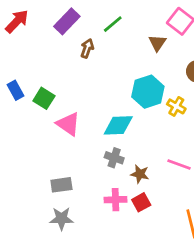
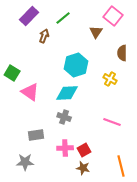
cyan hexagon: (148, 92) -> (76, 65), moved
brown star: (140, 174) -> (83, 168), moved
gray rectangle: (61, 185) -> (36, 135), moved

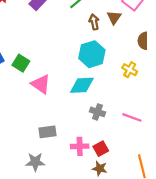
brown arrow: (44, 36) -> (94, 22), moved, turned -32
gray cross: (64, 117) -> (97, 112), moved

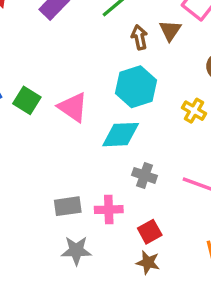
pink triangle: (41, 84) -> (73, 107), moved
pink cross: (80, 146) -> (109, 210), moved
gray star: (35, 162) -> (76, 250), moved

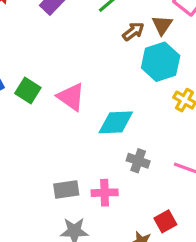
brown arrow: (139, 37) -> (133, 31), turned 65
cyan hexagon: (136, 87) -> (161, 62), moved
red square: (150, 232) -> (165, 221), moved

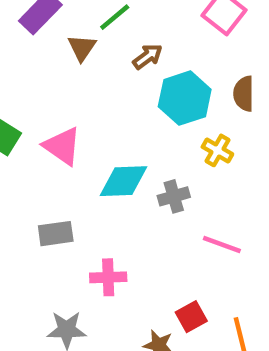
brown triangle: (162, 25) -> (82, 48), moved
gray cross: (138, 161) -> (174, 196), moved, turned -35
gray rectangle: (66, 190) -> (56, 234), moved

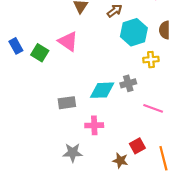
pink triangle: (62, 146) -> (68, 41), moved
yellow cross: (217, 150) -> (151, 60), turned -35
cyan diamond: (123, 181) -> (102, 90), moved

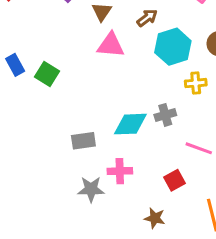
pink triangle: (68, 41) -> (111, 45), moved, turned -30
red square: (137, 146) -> (174, 180), moved
gray star: (73, 153) -> (91, 189), moved

